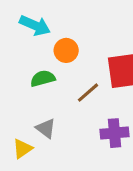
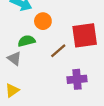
gray triangle: (46, 128) -> (14, 58), moved

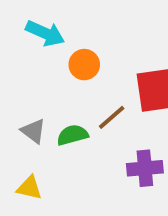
green semicircle: (26, 41) -> (72, 135), moved
yellow triangle: (12, 90) -> (29, 188), turned 48

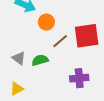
brown line: (112, 117) -> (60, 41), moved
yellow triangle: (29, 188) -> (17, 89), turned -40

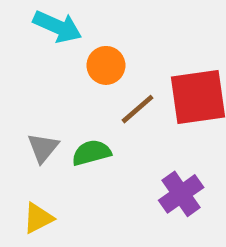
gray triangle: (19, 58) -> (43, 148), turned 32
purple cross: (79, 78) -> (181, 194), turned -30

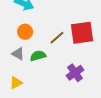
orange circle: (106, 65) -> (25, 32), moved
gray triangle: (43, 148) -> (18, 54), turned -40

